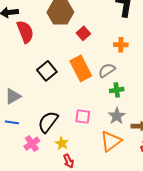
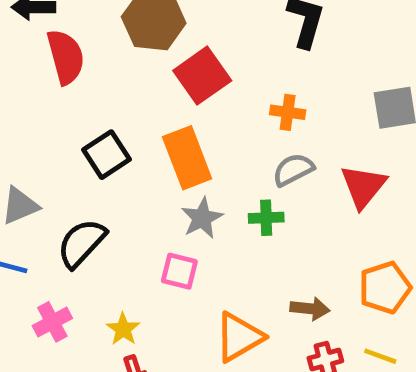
red square: (83, 33) -> (202, 76), size x1.6
gray semicircle: (107, 70) -> (293, 170), moved
gray star: (117, 116) -> (202, 218), moved
black semicircle: (48, 122) -> (82, 243), moved

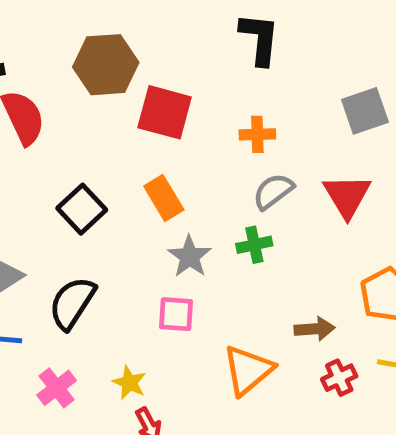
red square: (202, 76) -> (165, 112), turned -30
orange rectangle: (187, 158) -> (164, 198), size x0.7

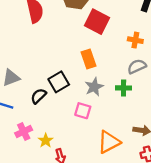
black square: (82, 209) -> (59, 82), moved
black semicircle: (72, 303) -> (39, 96), size x0.7
yellow star: (129, 383) -> (46, 140), moved

